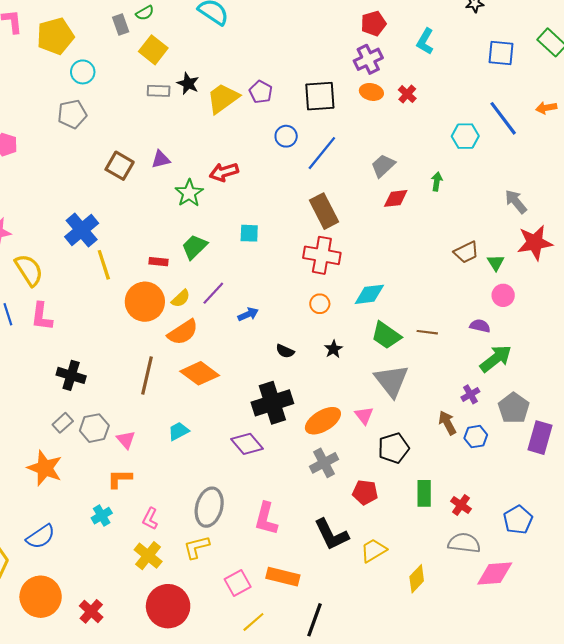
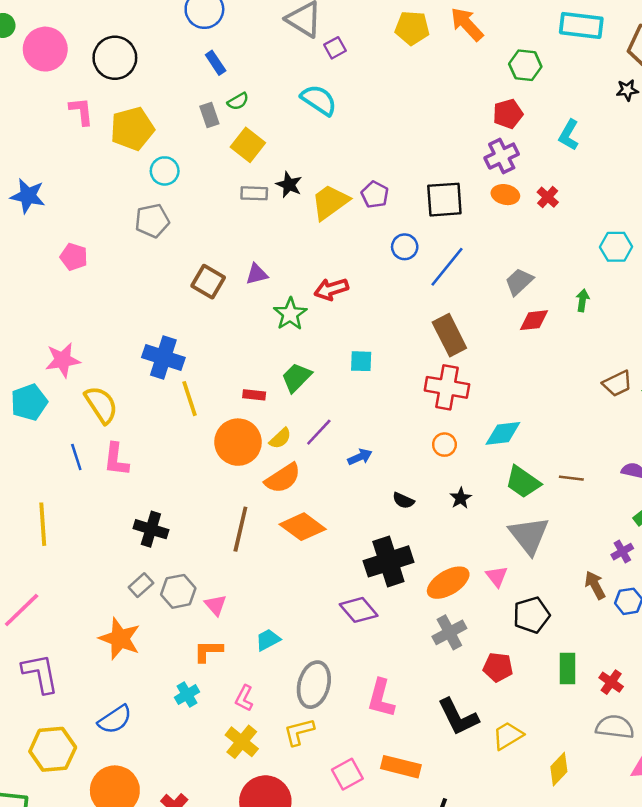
blue cross: (82, 230) -> (163, 358), turned -32
cyan trapezoid: (179, 431) -> (268, 640), moved

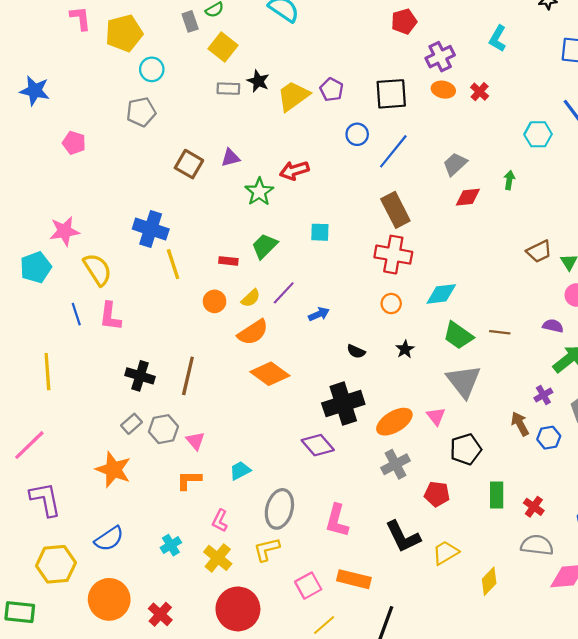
red pentagon: (508, 114) -> (404, 21), moved
orange circle: (238, 442) -> (215, 301), size x0.6
brown line: (240, 529) -> (188, 376), moved
cyan cross: (187, 695) -> (171, 545), moved

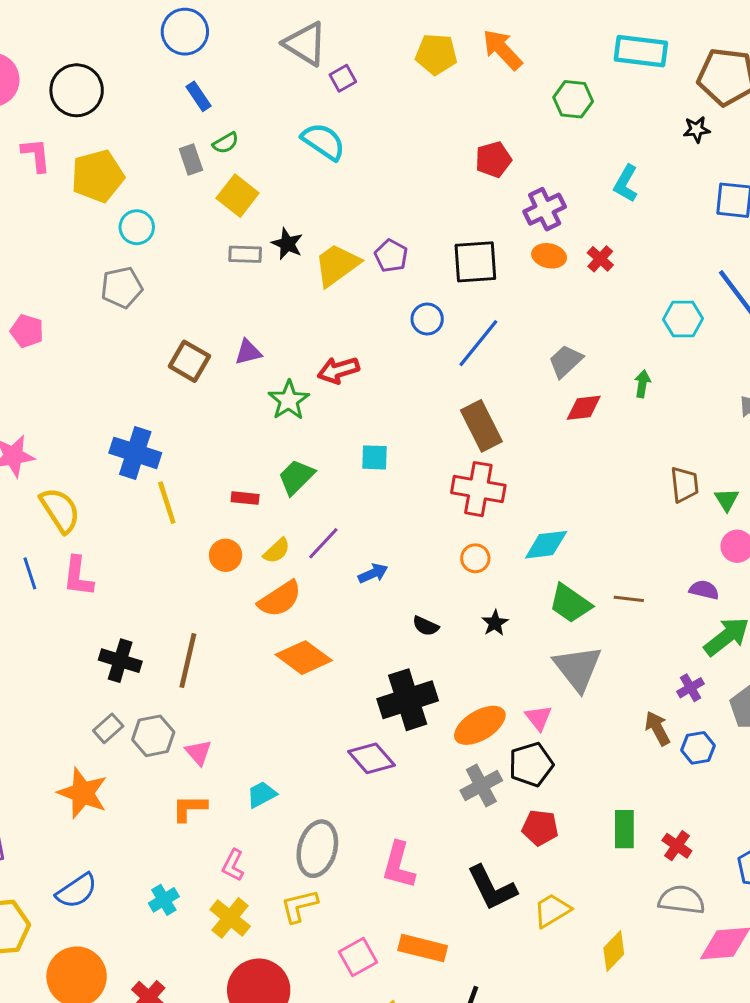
brown trapezoid: (539, 251) -> (685, 485), turned -70
black pentagon: (466, 449) -> (531, 764), moved

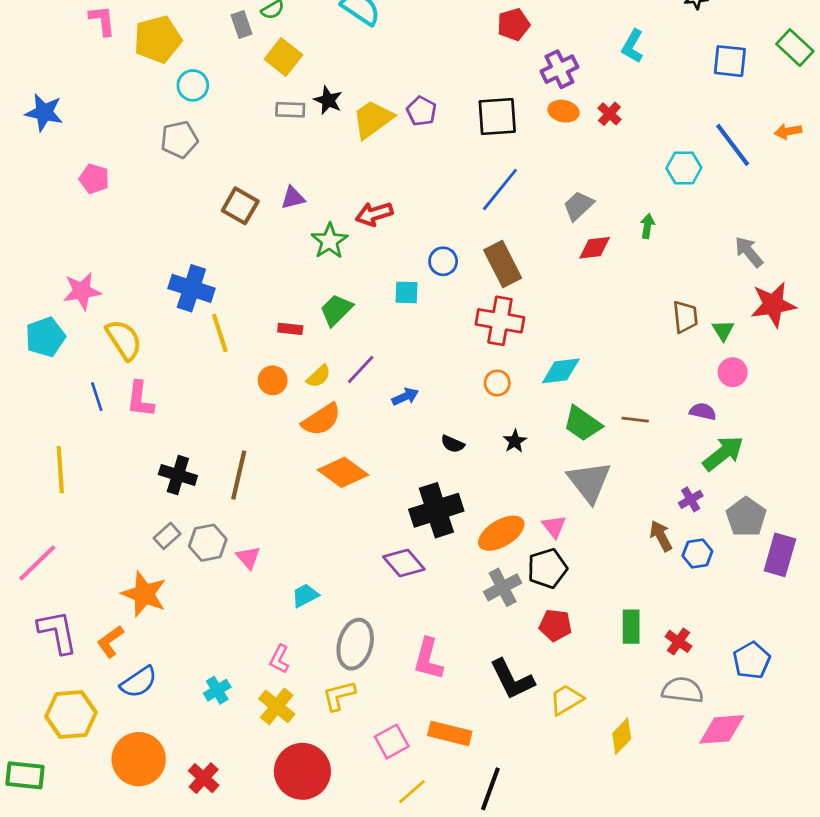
blue circle: (427, 319) -> (443, 261), moved
orange L-shape: (189, 808) -> (110, 641), moved, turned -36

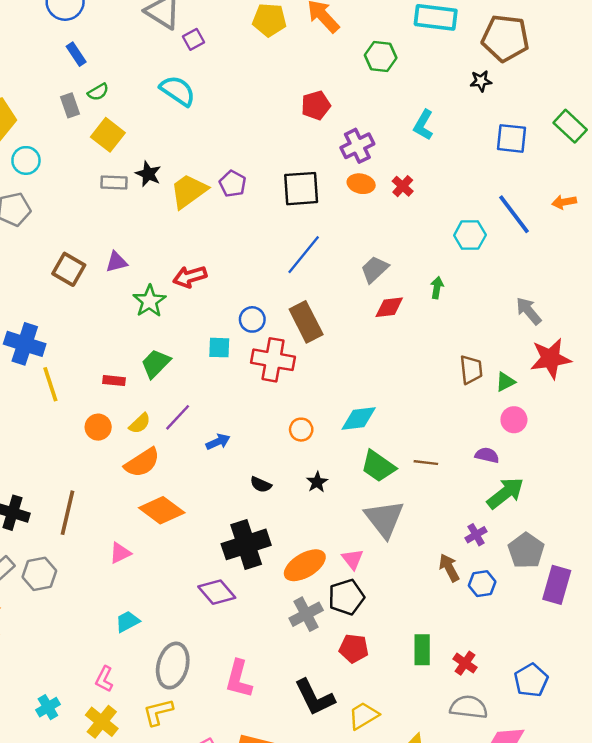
red cross: (500, 321) -> (273, 360), moved
green triangle: (723, 330) -> (505, 382), turned 35
pink triangle: (248, 558) -> (120, 553), moved, turned 45

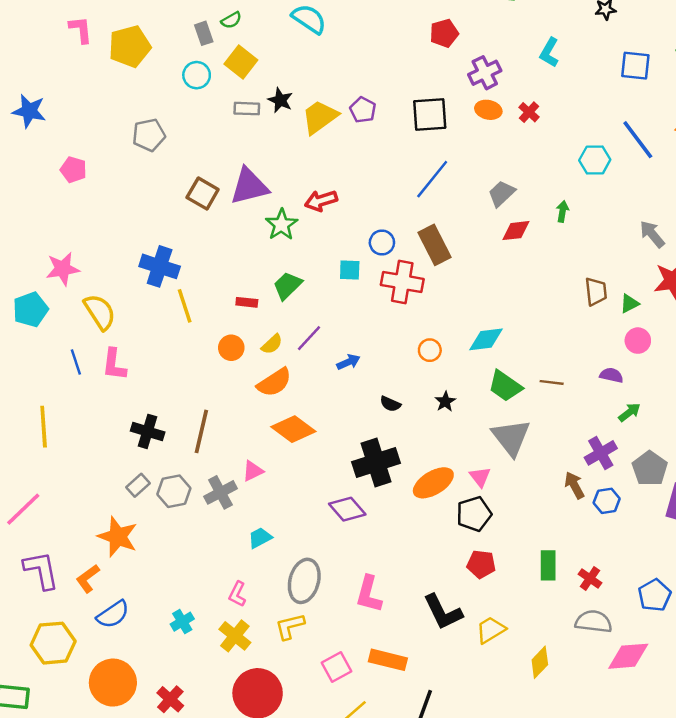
cyan circle: (26, 160) -> (197, 75), moved
purple triangle: (116, 262) -> (249, 186), size x1.8
green arrow: (505, 493) -> (629, 412), size x0.6
purple cross: (476, 535) -> (601, 453), size x1.5
gray cross: (306, 614) -> (221, 492), moved

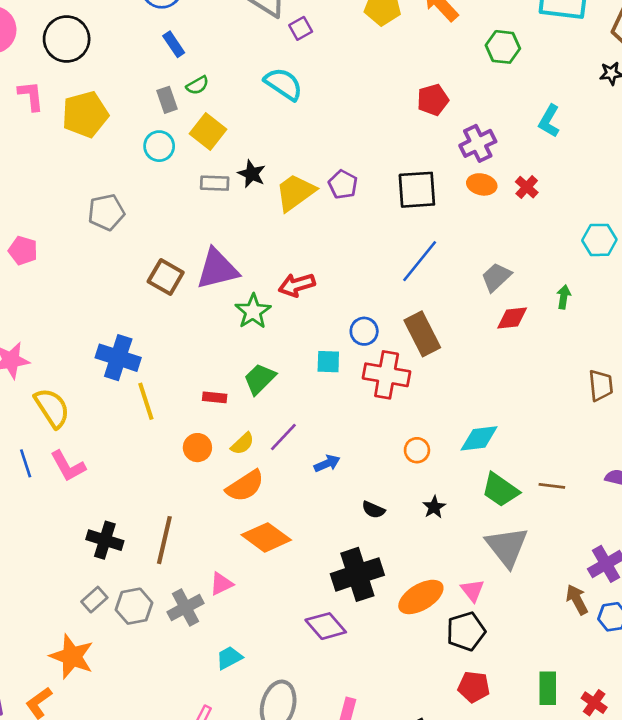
pink L-shape: (114, 364) -> (68, 466), turned -36

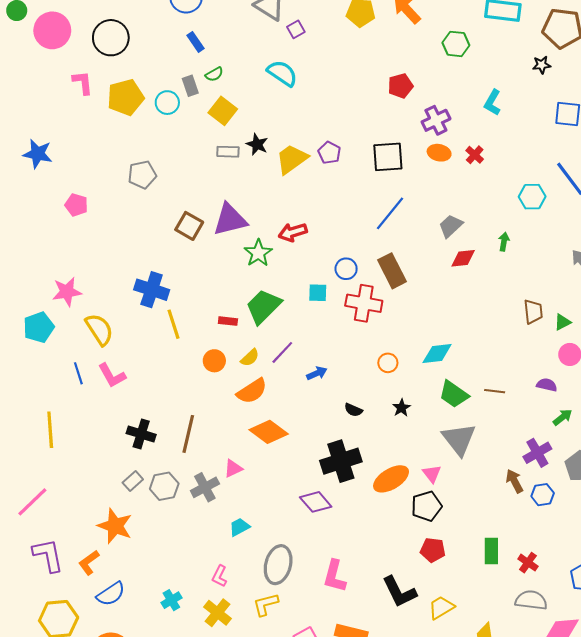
cyan circle: (159, 146) -> (167, 103), moved
green trapezoid: (260, 379) -> (263, 306), size x1.4

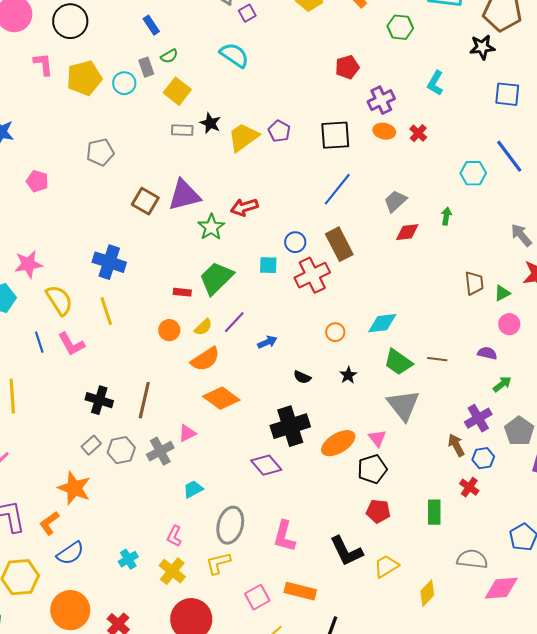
black star: (542, 65) -> (482, 47), size x1.4
red cross: (364, 303) -> (312, 275), turned -36
yellow line: (174, 324) -> (106, 311), moved
red cross: (528, 563) -> (469, 487), moved

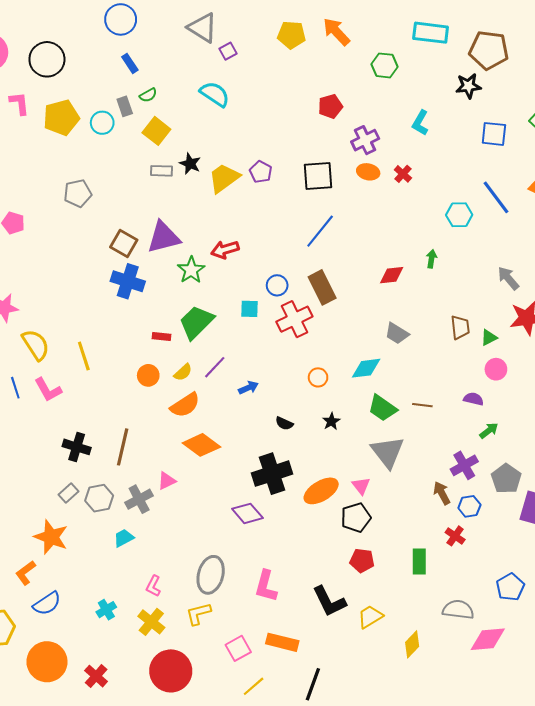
gray trapezoid: (395, 201) -> (397, 333), moved, turned -105
blue cross: (109, 262) -> (128, 281), moved
cyan trapezoid: (193, 489) -> (124, 538), moved

